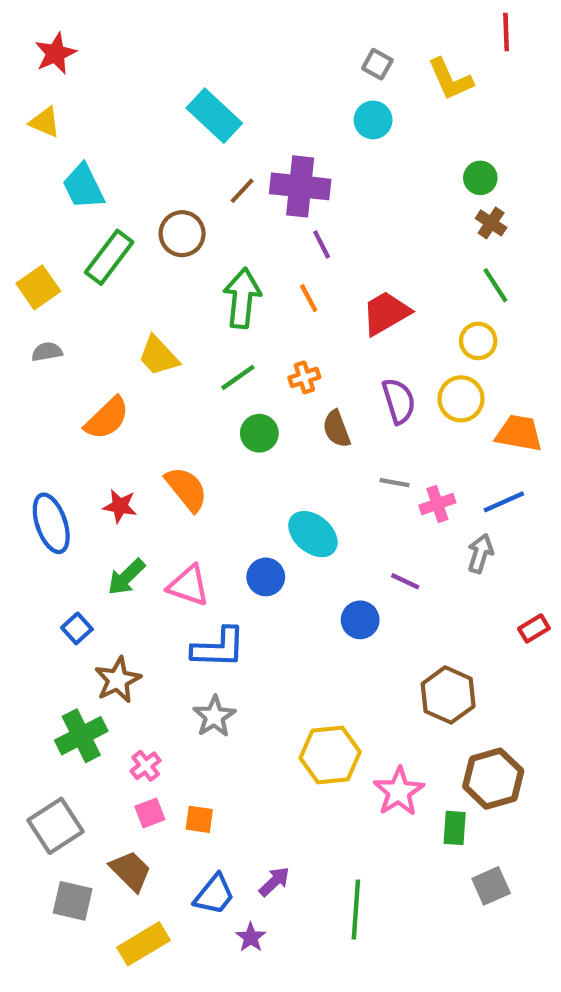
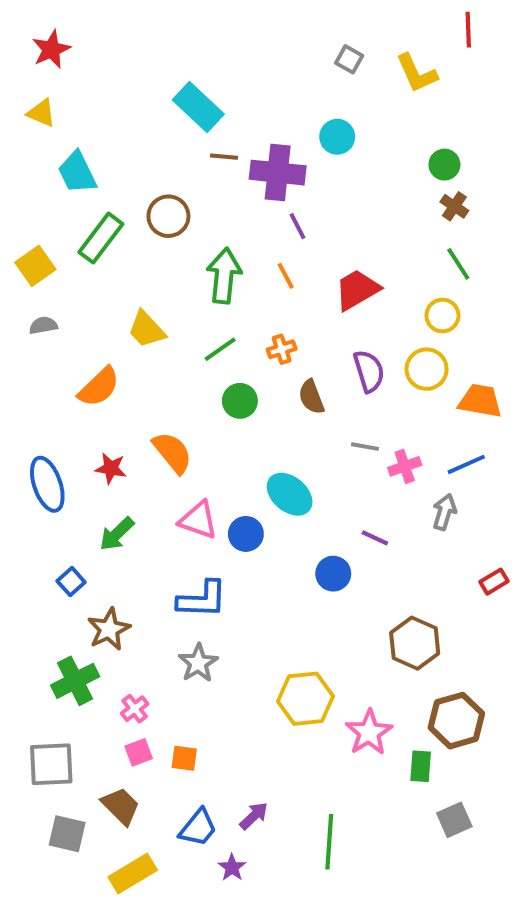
cyan circle: (373, 120) -> (337, 137), moved
brown line: (242, 191) -> (224, 157), moved, turned 52
pink triangle: (189, 586) -> (198, 520), moved
gray square: (56, 826) -> (51, 764), turned 30

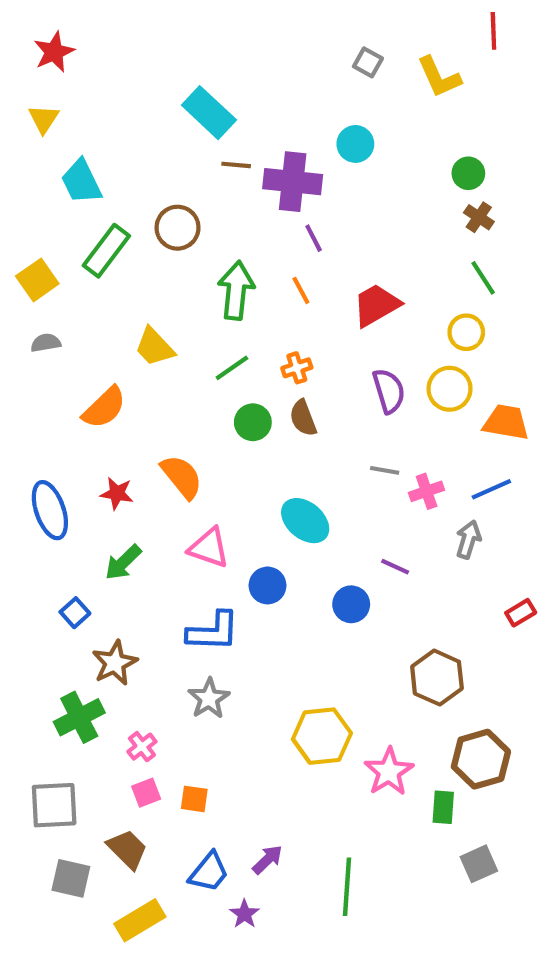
yellow triangle: (41, 113) -> (44, 119), turned 40
brown semicircle: (311, 397) -> (303, 418), moved
blue circle: (246, 534) -> (267, 585), moved

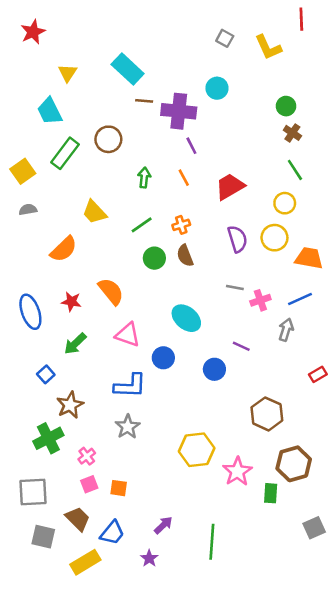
yellow triangle: (44, 119) -> (68, 73), moved
green arrow: (236, 290) -> (144, 178), size x0.6
gray square: (479, 864) -> (314, 528), moved
blue trapezoid: (209, 872) -> (112, 533), moved

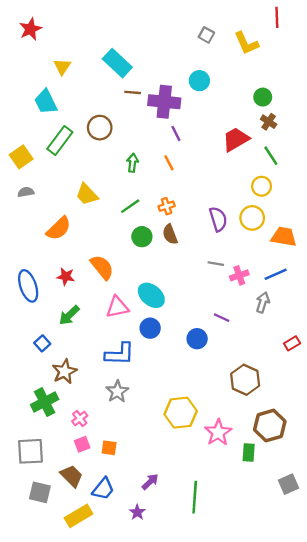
red trapezoid: (230, 187) -> (236, 139), moved
cyan ellipse: (186, 318) -> (151, 295), moved
pink triangle: (128, 335) -> (117, 307), turned -30

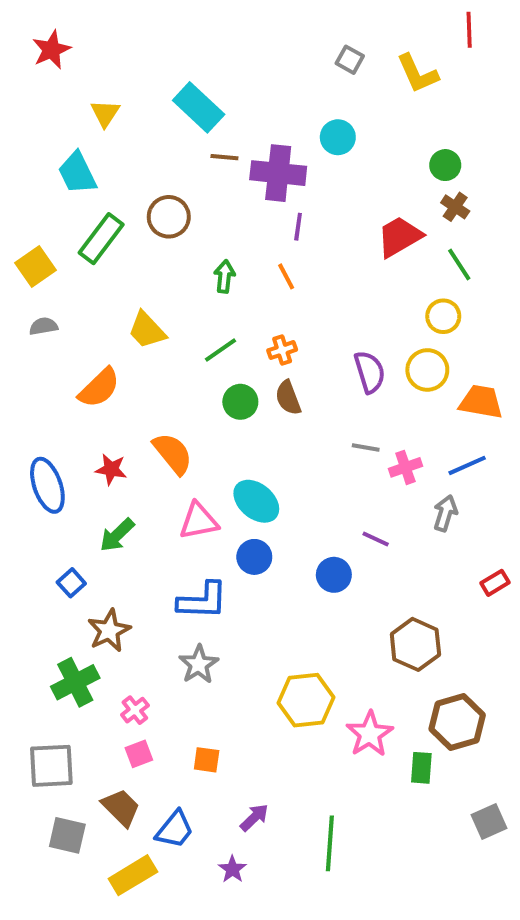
purple line: (176, 133) -> (298, 227), turned 35
orange square: (109, 448) -> (207, 760), moved

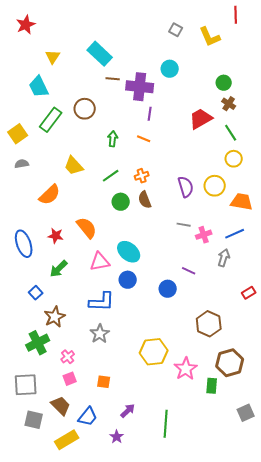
orange line: (286, 276) -> (144, 139), turned -40
yellow circle: (443, 316) -> (234, 159), moved

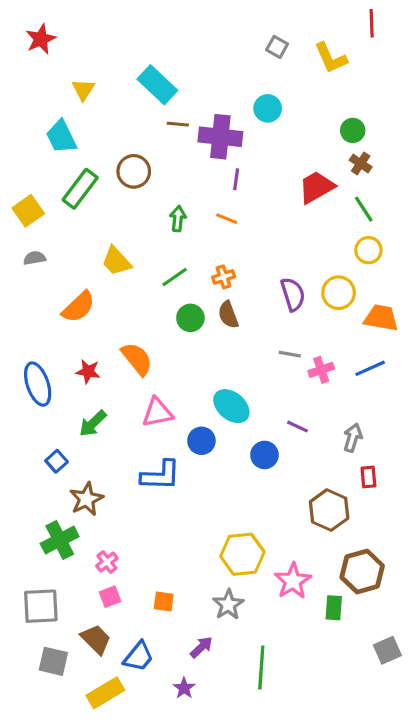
cyan ellipse: (129, 252) -> (231, 406), moved
gray arrow: (224, 258) -> (353, 438), moved
red rectangle: (249, 293) -> (368, 477), moved, turned -64
gray star: (100, 334) -> (228, 605), moved

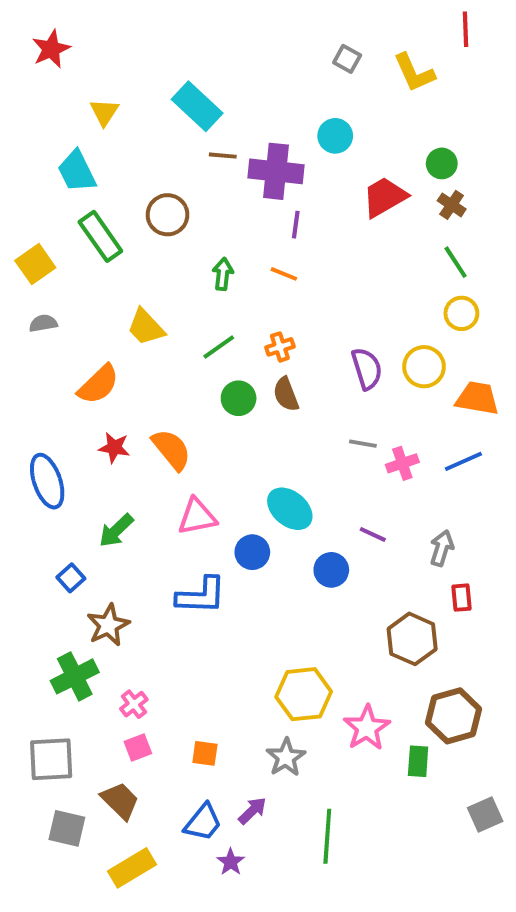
red trapezoid: (316, 187) -> (385, 197), moved
green rectangle: (80, 189) -> (100, 236), turned -72
red star: (88, 371) -> (114, 448), moved
blue trapezoid: (138, 657) -> (203, 822), moved

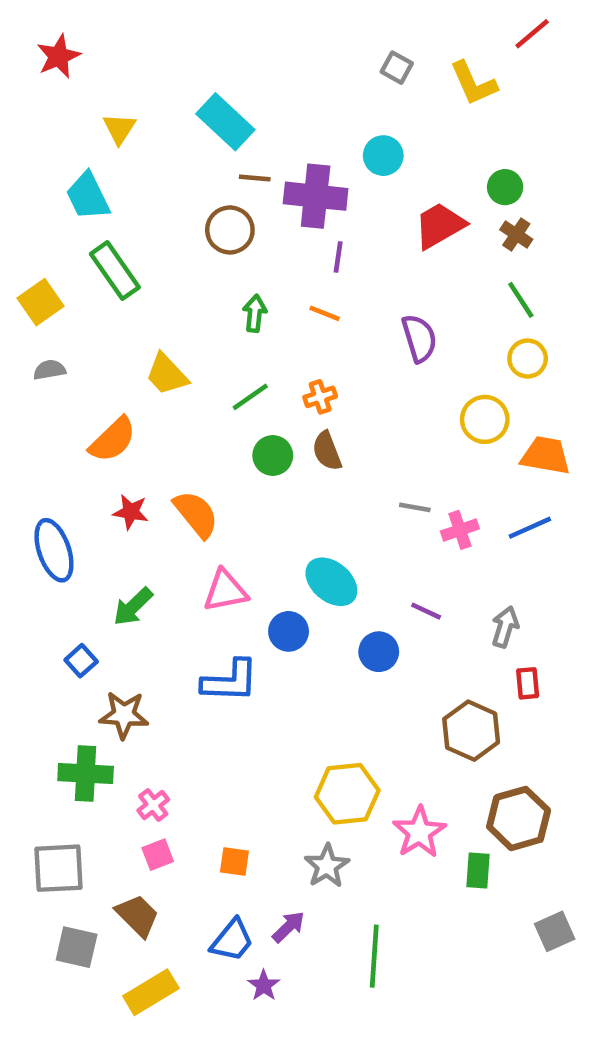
red line: (465, 29) -> (532, 34), turned 52
brown circle: (167, 215) -> (230, 230), moved
purple semicircle: (367, 369) -> (419, 338), moved
brown star: (108, 625) -> (124, 715), turned 30
green cross: (75, 676) -> (86, 773), turned 30

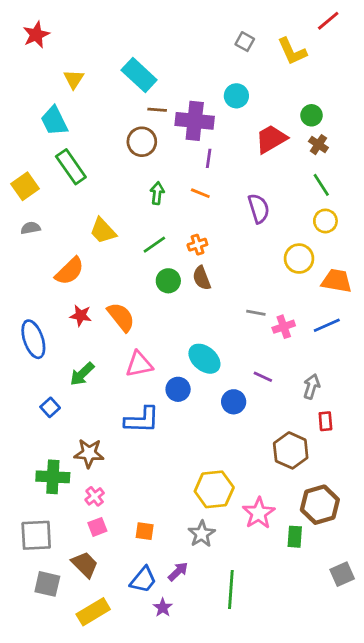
brown star: (124, 715) -> (89, 453), moved

